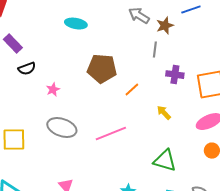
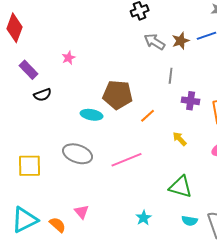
cyan ellipse: (76, 24) -> (92, 115), moved
brown star: (165, 26) -> (181, 41), moved
pink star: (53, 90) -> (69, 58), moved

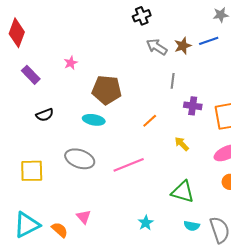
black semicircle: (43, 95) -> (45, 115), moved
brown pentagon: (118, 95) -> (107, 90), moved

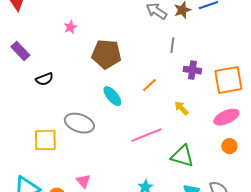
purple rectangle: (31, 75) -> (20, 51), moved
cyan ellipse: (94, 120) -> (112, 96), moved, turned 40
pink line: (129, 165) -> (146, 135), moved
yellow square: (32, 171) -> (45, 140), moved

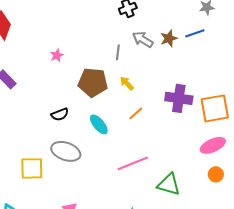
gray line: (172, 45) -> (118, 52), moved
purple cross: (192, 70) -> (179, 98), size x1.5
black semicircle: (44, 79) -> (60, 114), moved
yellow arrow: (181, 108) -> (127, 83), moved

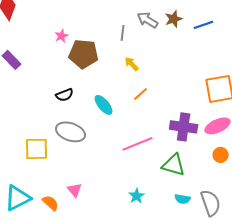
blue line: (195, 33) -> (204, 25), moved
brown pentagon: (93, 82) -> (84, 54), moved
purple cross: (179, 98) -> (184, 127), moved

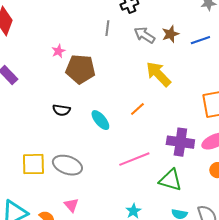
gray line: (123, 33) -> (107, 28), moved
yellow arrow: (132, 64) -> (158, 74), moved, size x1.8
black semicircle: (65, 95) -> (61, 110), turned 30
gray ellipse: (71, 132) -> (67, 165), moved

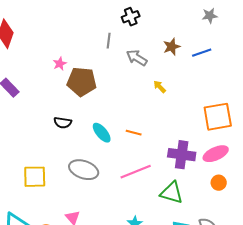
gray arrow: (144, 35) -> (137, 58), moved
yellow arrow: (158, 74) -> (160, 87), size x0.5
orange line: (137, 109) -> (134, 133), moved, turned 56
gray ellipse: (67, 165) -> (84, 170), moved

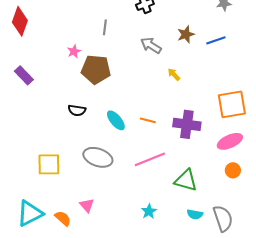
gray line: (109, 41) -> (105, 27), moved
purple cross: (182, 155) -> (187, 124), moved

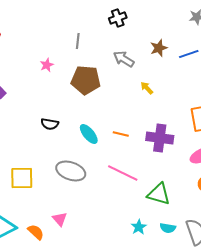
brown pentagon: (96, 69) -> (86, 80), moved
pink line: (150, 159) -> (123, 173), turned 48
cyan star: (149, 211) -> (139, 227), moved

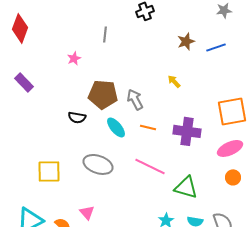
gray arrow: (124, 59) -> (135, 99), moved, turned 30
brown pentagon: (86, 80) -> (103, 94), moved

